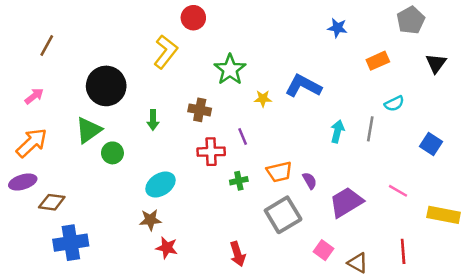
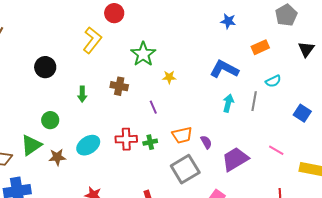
black circle: (106, 86) -> (45, 67), size x0.7
blue L-shape: (303, 86) -> (224, 69), moved
green triangle: (88, 130) -> (31, 145), moved
red cross: (211, 152) -> (126, 139), moved
brown star: (150, 220) -> (57, 157), moved

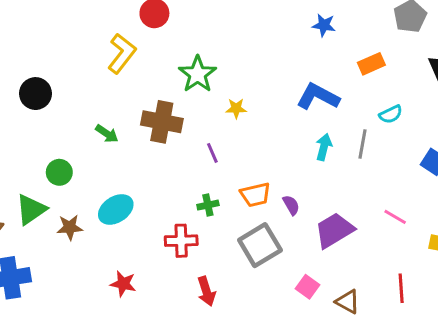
black circle: (45, 67) -> (36, 94), moved
brown cross: (119, 86) -> (162, 122), size x1.5
green arrow: (82, 94) -> (107, 134), turned -56
red cross: (126, 139) -> (181, 241), moved

